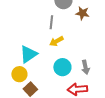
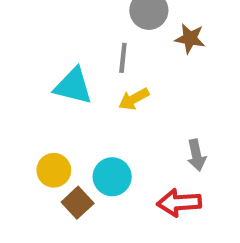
cyan triangle: (28, 54) -> (73, 86), moved, turned 48
cyan circle: (62, 67) -> (112, 177), moved

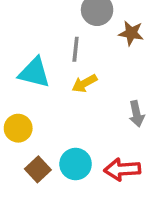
gray arrow: (196, 155) -> (137, 114), moved
yellow circle: (54, 170) -> (18, 128), moved
cyan circle: (112, 177) -> (76, 164), moved

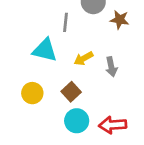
gray line: (76, 49) -> (66, 22), moved
gray arrow: (137, 114) -> (111, 67), moved
brown square: (38, 169) -> (71, 92), moved

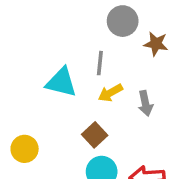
gray line: (66, 22) -> (100, 63), moved
yellow circle: (32, 93) -> (25, 149), moved

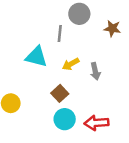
brown star: (156, 44) -> (112, 29), moved
gray line: (100, 63) -> (60, 33), moved

